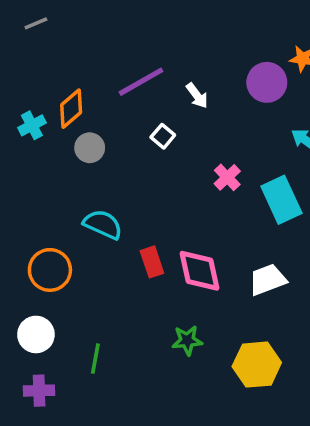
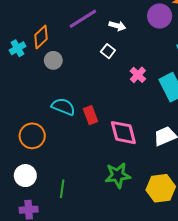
white arrow: (197, 96) -> (117, 26), turned -35
white square: (163, 136) -> (108, 51), moved
red rectangle: (152, 262) -> (91, 115), moved
green star: (187, 340) -> (118, 175), size x1.4

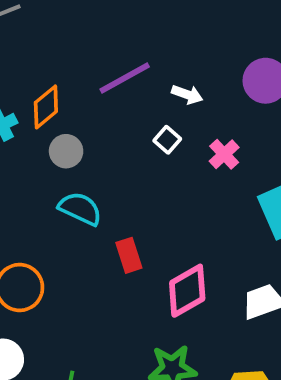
pink cross: (138, 75) -> (224, 154), moved
cyan semicircle: (63, 107) -> (80, 209), moved
pink diamond: (123, 133) -> (187, 291), turned 72

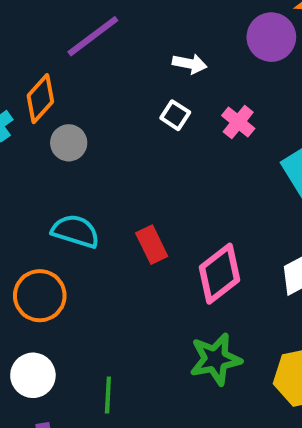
purple line: (125, 78) -> (93, 36), moved
cyan semicircle: (80, 209) -> (75, 231), moved

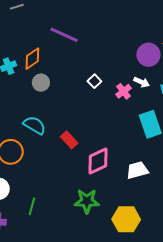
purple line: (93, 36) -> (64, 35), turned 48
white arrow: (190, 64) -> (142, 82), moved
red rectangle: (152, 245) -> (69, 140), turned -30

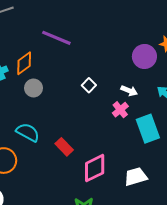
white arrow: (142, 82) -> (129, 91), moved
pink cross: (124, 91) -> (120, 110), moved

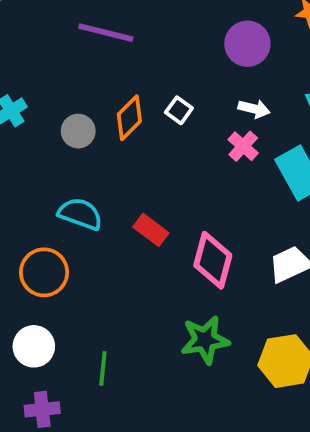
purple circle: (144, 56) -> (247, 44), moved
orange diamond: (24, 63) -> (129, 118), moved
pink diamond: (95, 168) -> (213, 260), turned -40

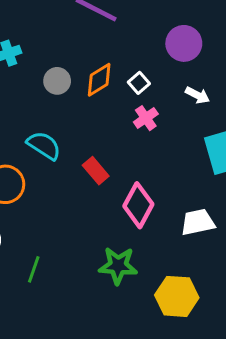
purple circle: (247, 44) -> (184, 43), moved
pink cross: (243, 146) -> (146, 118), moved

